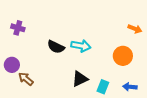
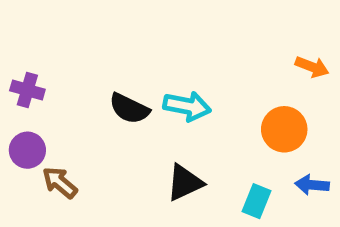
purple cross: (18, 28) -> (27, 90), moved
cyan rectangle: (103, 87) -> (256, 201), moved
blue arrow: (130, 87) -> (312, 185), moved

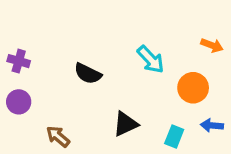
cyan arrow: (187, 106) -> (151, 59), moved, turned 36
brown arrow: (60, 183) -> (58, 136), moved

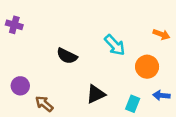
purple cross: (19, 61) -> (14, 25), moved
purple circle: (19, 102) -> (20, 86), moved

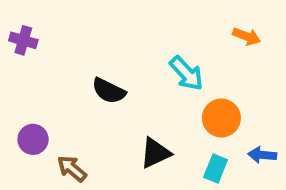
orange arrow: (161, 34) -> (247, 36), moved
orange circle: (147, 67) -> (221, 118), moved

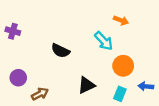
orange arrow: (247, 36) -> (121, 20), moved
purple cross: (23, 40) -> (13, 31), moved
brown arrow: (72, 168) -> (40, 94), turned 112

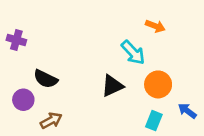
black semicircle: (60, 51) -> (46, 79), moved
black triangle: (86, 85) -> (112, 86), moved
blue arrow: (146, 86) -> (187, 111), turned 32

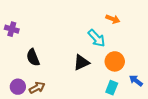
black semicircle: (46, 79) -> (33, 57), turned 42
purple circle: (23, 100) -> (18, 87), moved

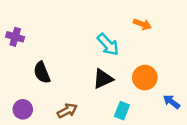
cyan arrow: (97, 38) -> (108, 44), moved
brown arrow: (37, 88) -> (67, 111), moved
cyan rectangle: (112, 88) -> (122, 111), moved

